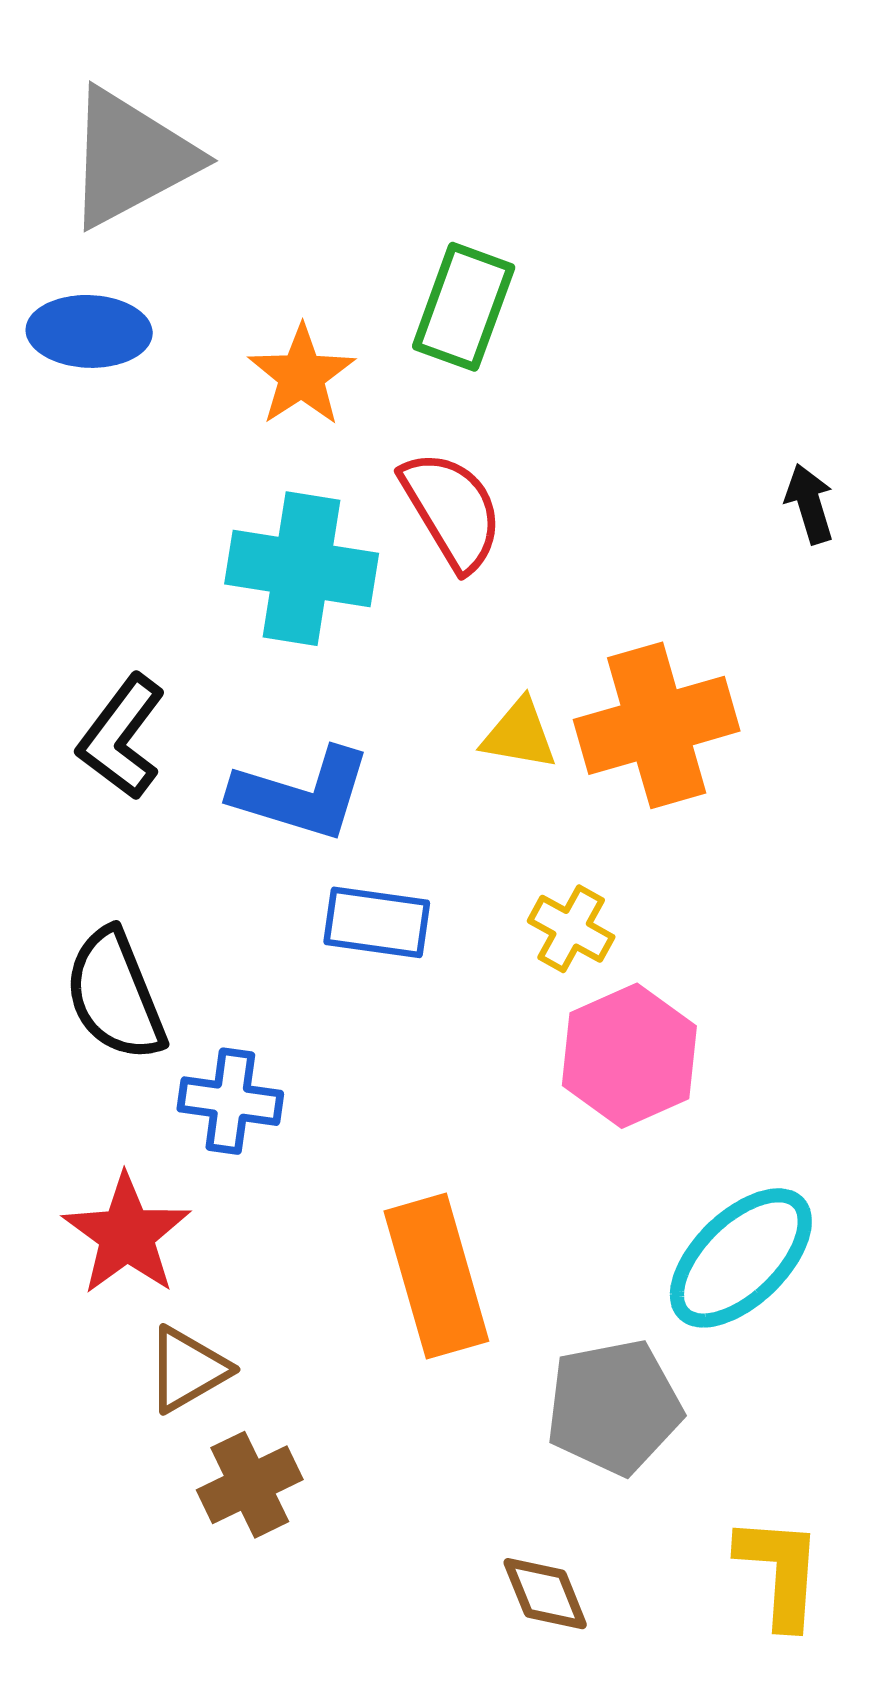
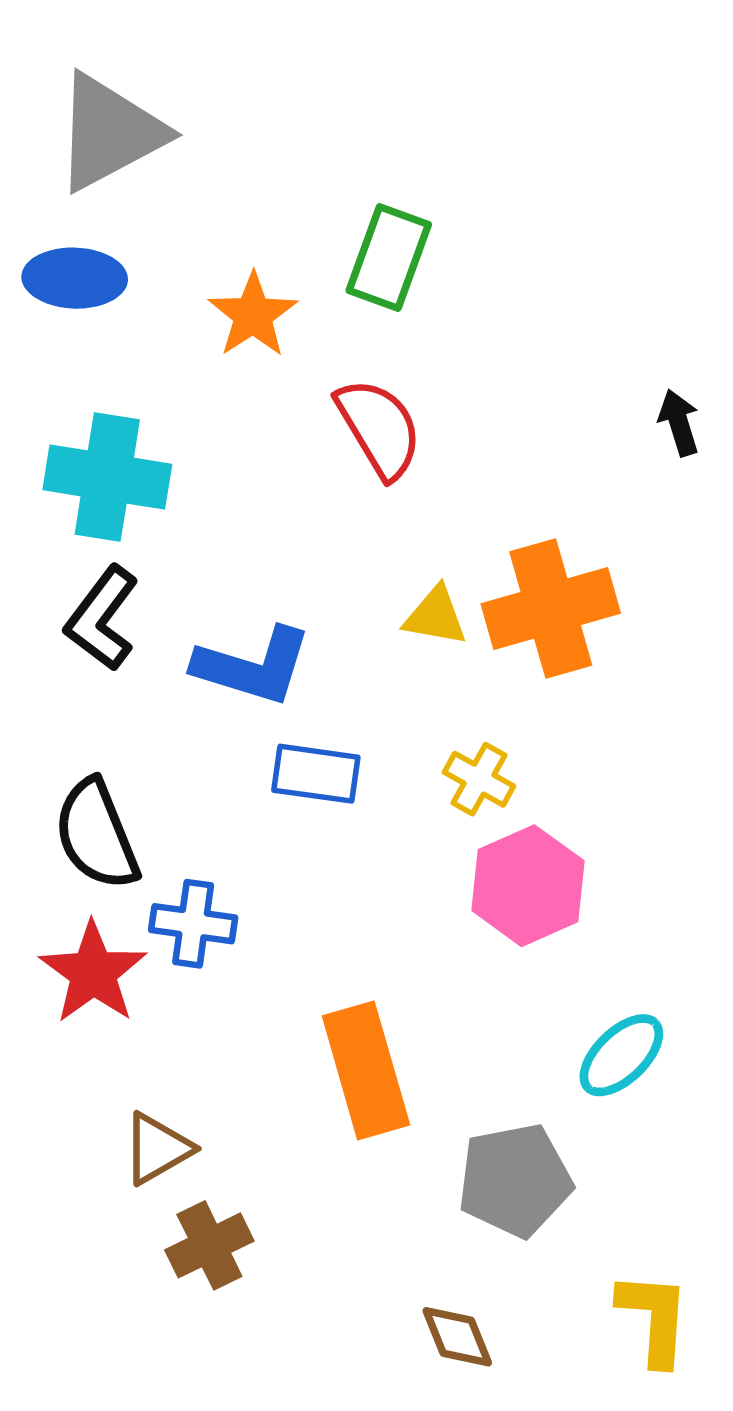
cyan cross: (302, 569) -> (107, 477), moved
red star: (127, 1235) -> (93, 973), moved
cyan ellipse: (741, 1258) -> (621, 1055), size x0.7

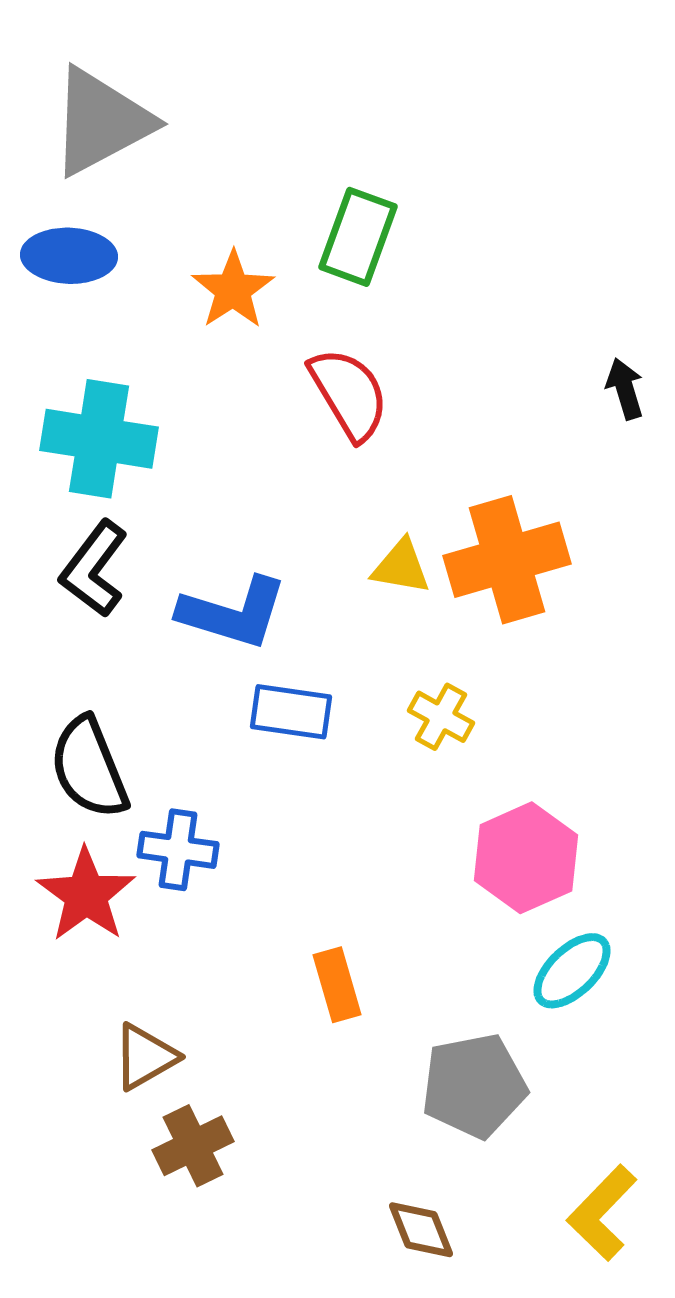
pink hexagon: (528, 886) -> (526, 858), moved
orange rectangle: (366, 1070) -> (337, 985), size x0.6
yellow L-shape: (654, 1318) -> (602, 1213), turned -140

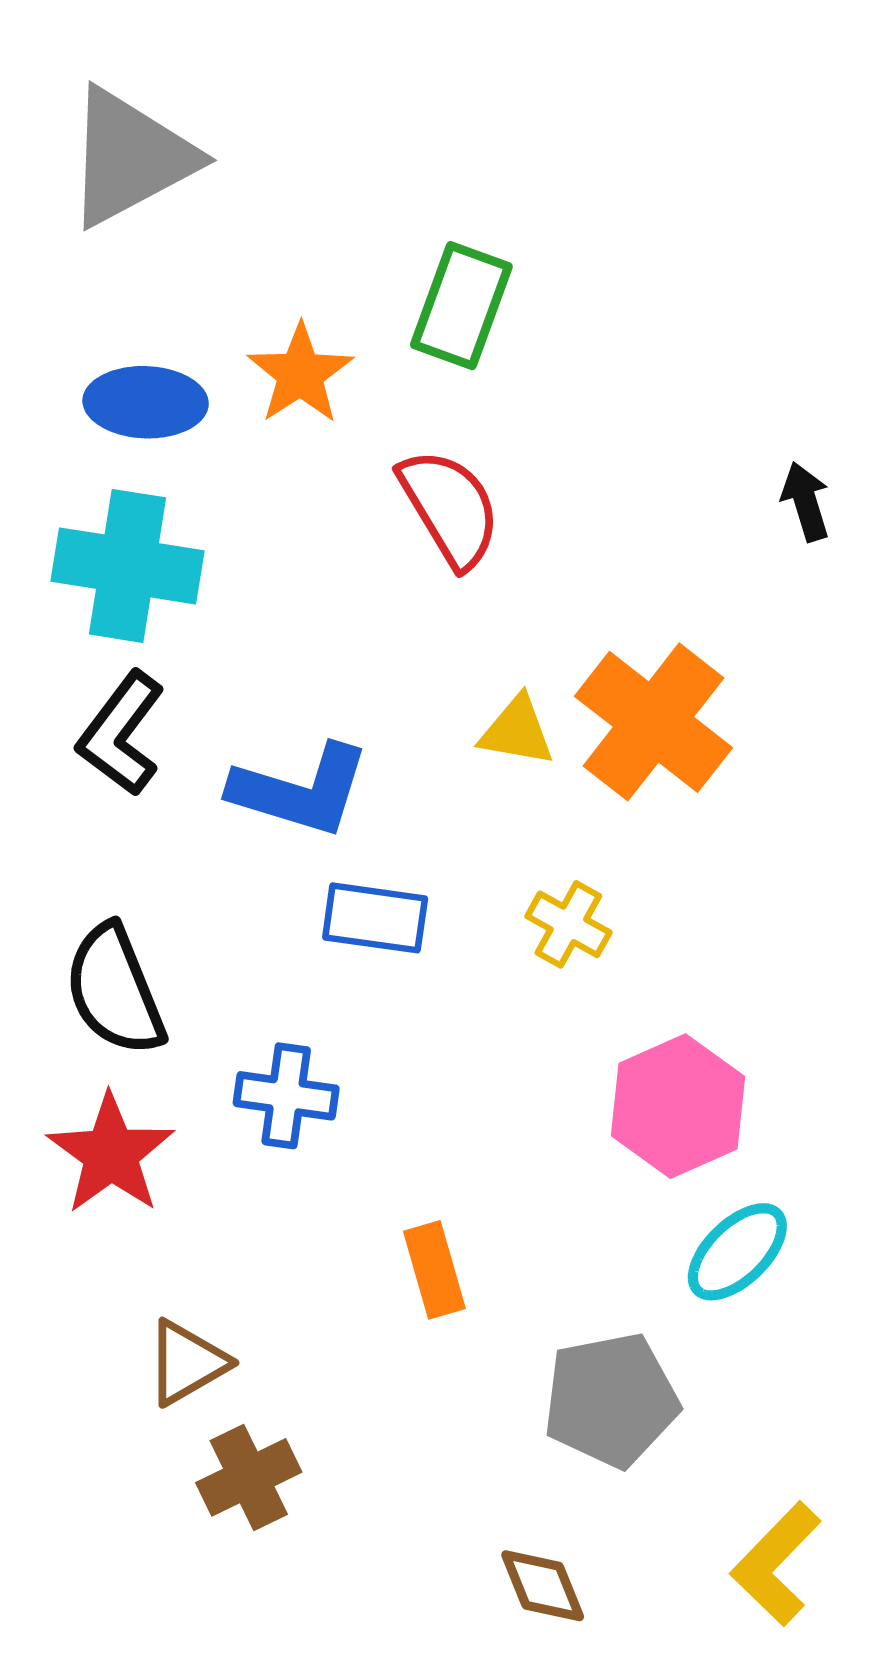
blue ellipse: (69, 256) -> (146, 402), moved
orange cross: (507, 560) -> (654, 722), turned -36
blue cross: (178, 850) -> (286, 1096), moved

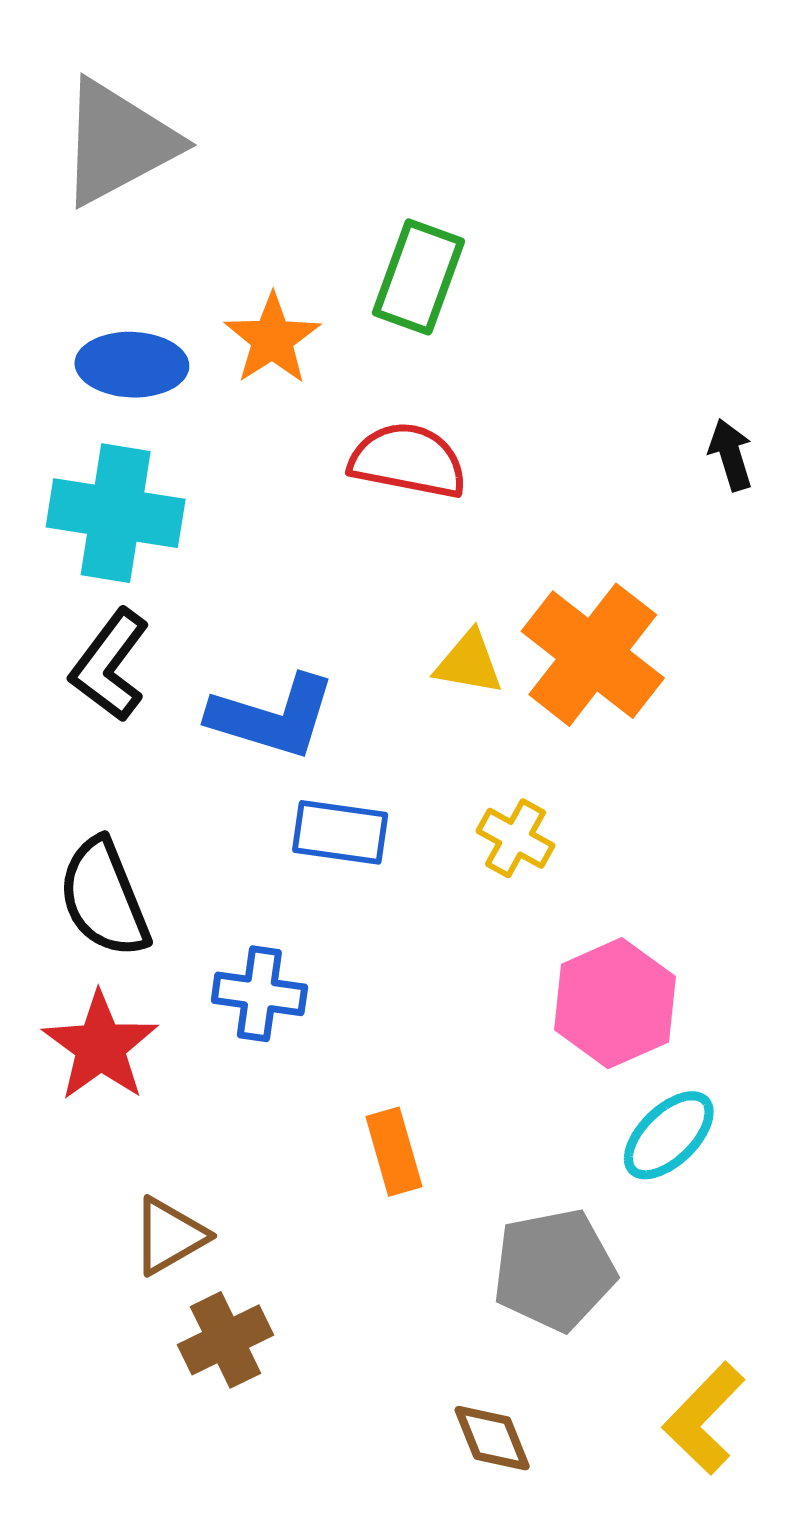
red semicircle: (450, 508) -> (408, 461), turned -48

